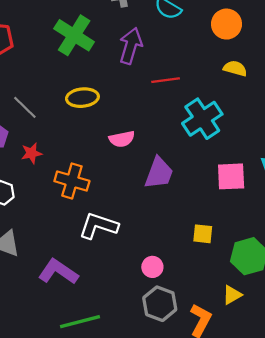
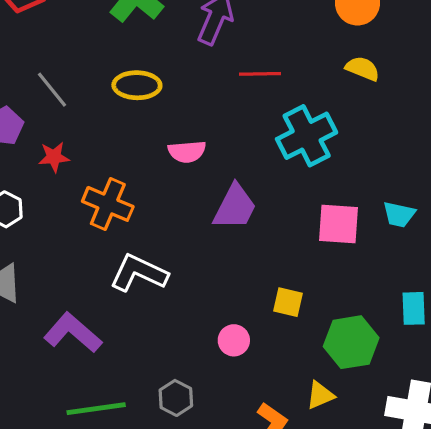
pink circle: (152, 267) -> (234, 340), moved
gray hexagon: (160, 304) -> (176, 398), moved, size x0.7

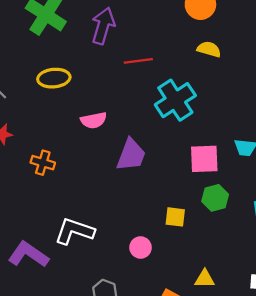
orange cross: (108, 204) -> (43, 163), size x0.7
white L-shape: (139, 273) -> (74, 231), moved
green hexagon: (351, 342) -> (215, 198), moved, size x0.7
yellow triangle: (320, 395) -> (205, 279), turned 30

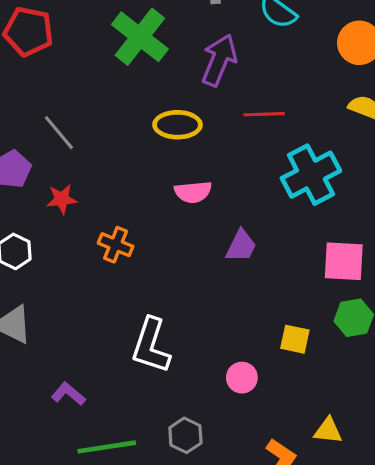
yellow ellipse: (54, 78) -> (177, 125), moved
purple trapezoid: (131, 155) -> (241, 246), size x0.7
white L-shape: (74, 231) -> (151, 346), turned -96
purple L-shape: (28, 255) -> (68, 394), moved, size x0.6

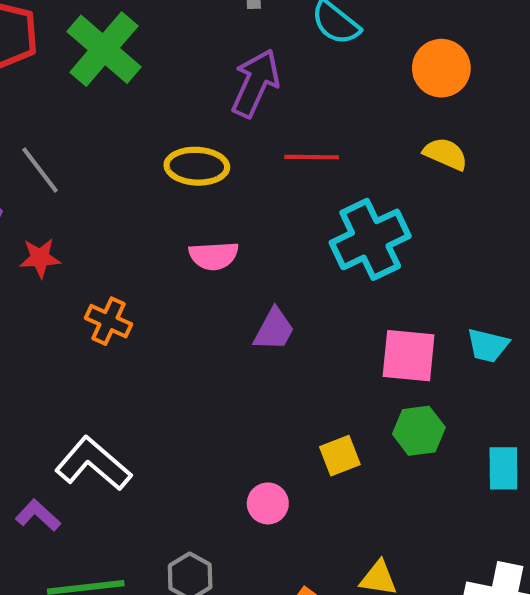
green cross: (140, 37) -> (104, 49), moved
yellow square: (295, 339) -> (340, 456), turned -36
white L-shape: (151, 346) -> (93, 464), moved, turned 110

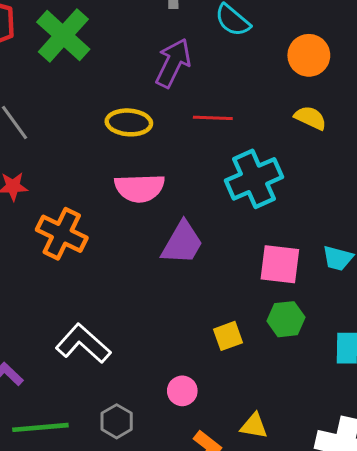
pink semicircle: (214, 256) -> (140, 188), size x1.4
orange cross: (109, 321) -> (62, 234), size x1.5
purple trapezoid: (274, 330) -> (182, 243), size x1.4
white L-shape: (93, 464) -> (83, 344), moved
pink circle: (268, 503) -> (182, 391), moved

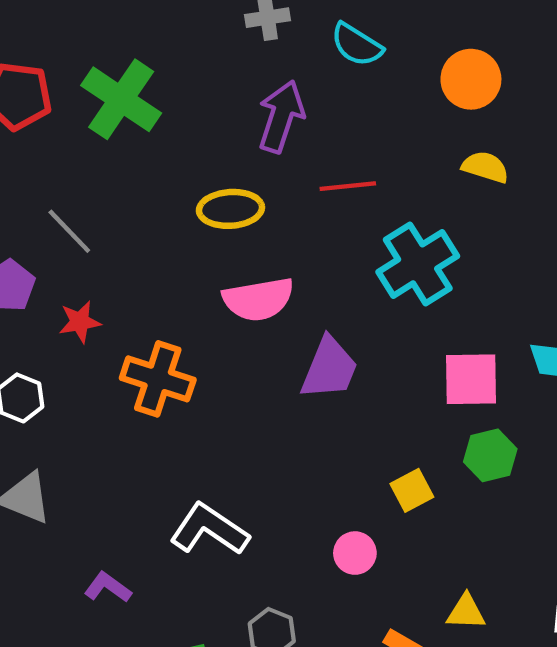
pink circle: (182, 391) -> (355, 553), moved

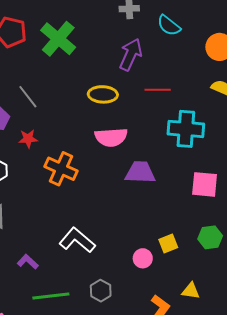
cyan cross: (418, 264) -> (186, 129), turned 30
purple trapezoid: (329, 368) -> (140, 172), turned -116
green hexagon: (490, 455) -> (210, 237), moved
yellow square: (412, 490) -> (168, 244), moved

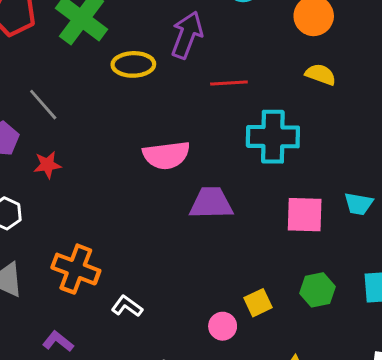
yellow ellipse: (103, 94) -> (133, 64), moved
orange cross: (61, 169) -> (76, 269), moved
white L-shape: (77, 240) -> (127, 306), size x0.6

